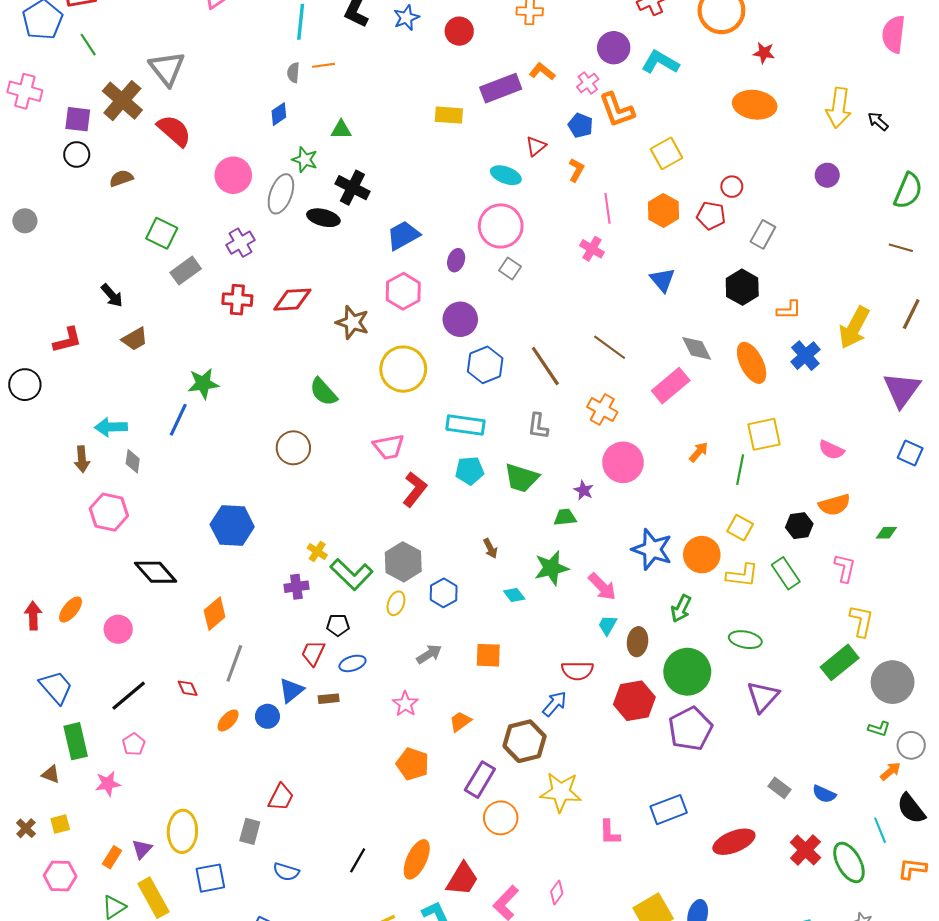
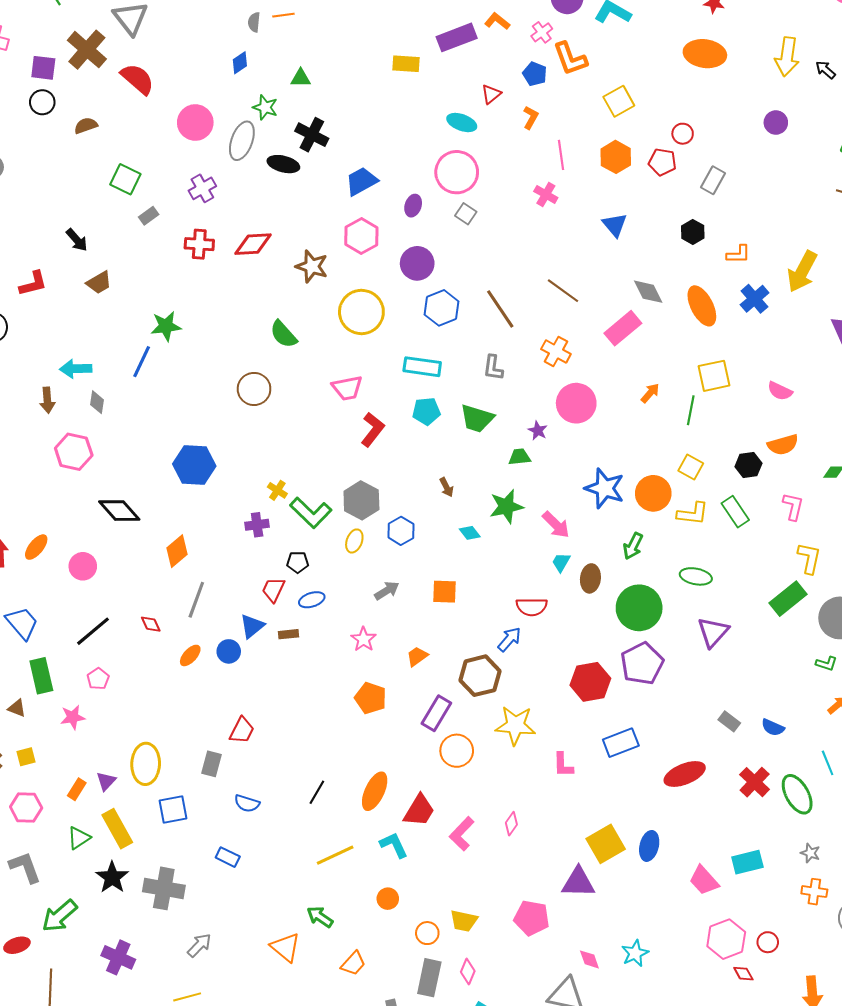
gray rectangle: (186, 271) -> (149, 216), size x0.7
black hexagon: (742, 287) -> (693, 232), size x0.7
red hexagon: (634, 701) -> (590, 682), moved

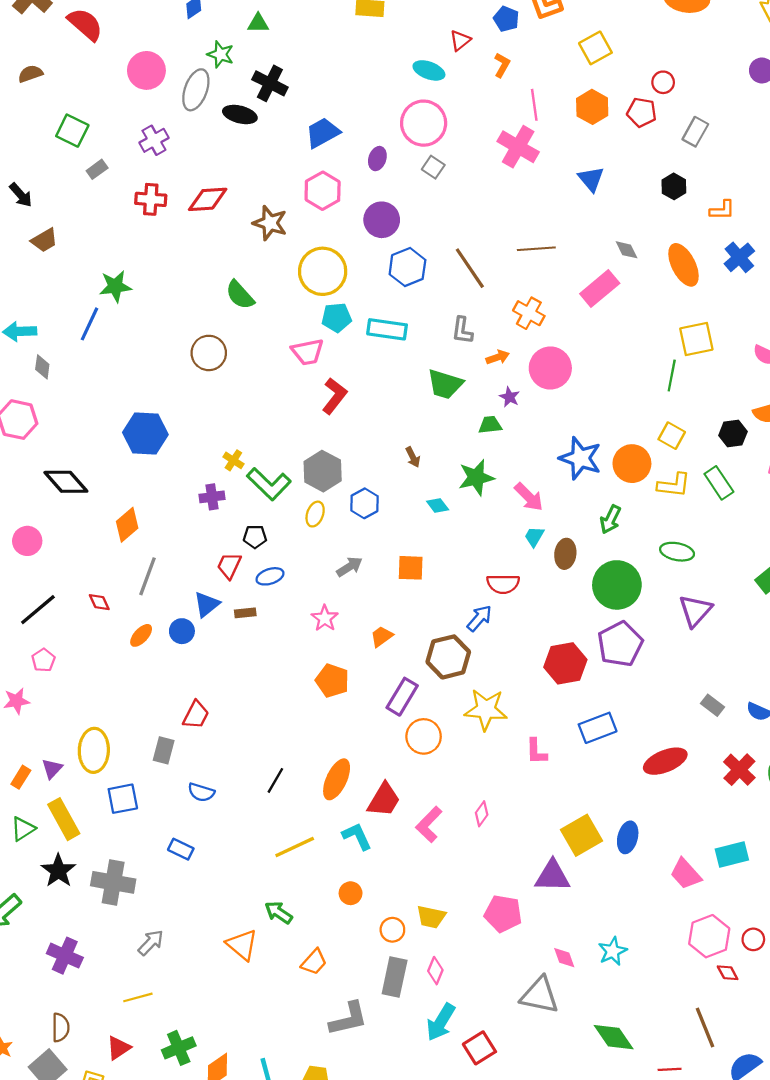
pink cross: (546, 194) -> (518, 147), size x1.6
brown line: (563, 291) -> (536, 249), turned -40
gray diamond: (648, 292) -> (627, 250), size x0.7
orange arrow: (650, 393) -> (498, 357), moved, turned 30
cyan pentagon: (426, 411) -> (337, 318), moved

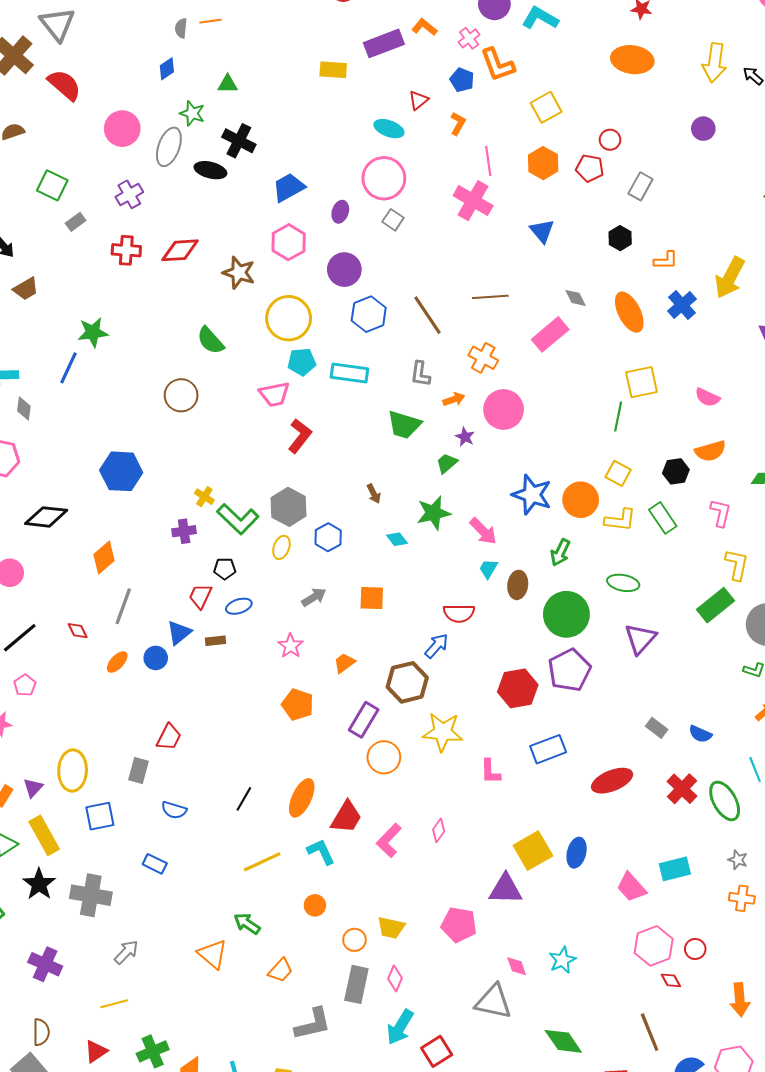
green trapezoid: (490, 425) -> (447, 463), turned -35
black diamond: (66, 482) -> (46, 517), turned -42

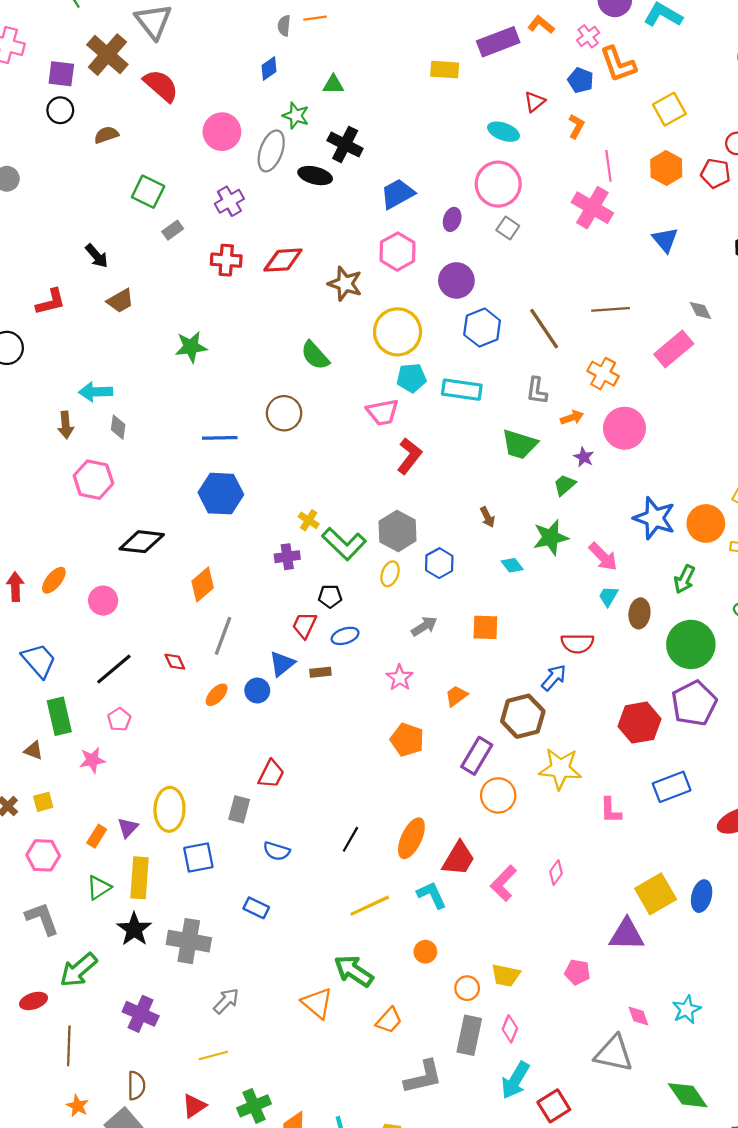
blue line: (68, 368) -> (220, 438), moved, turned 64
yellow rectangle: (44, 835) -> (140, 878), turned 33
green arrow: (247, 924) -> (354, 971), size x1.4
pink pentagon: (459, 925) -> (577, 972), size x0.7

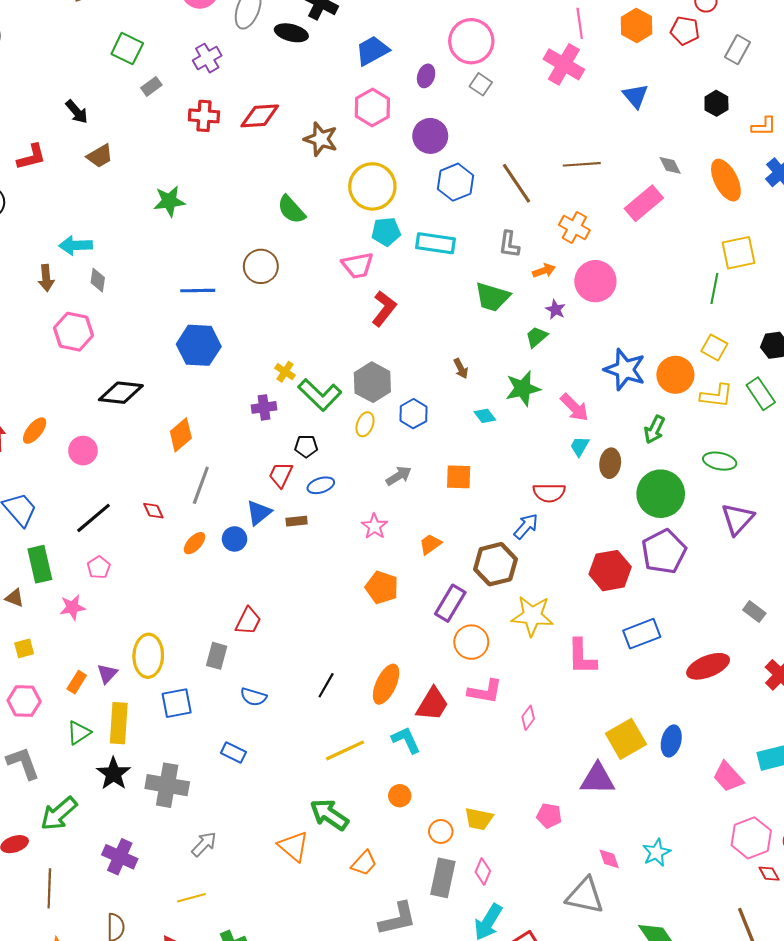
pink L-shape: (611, 810) -> (582, 657), size x1.4
pink L-shape: (504, 883) -> (485, 692), moved, turned -124

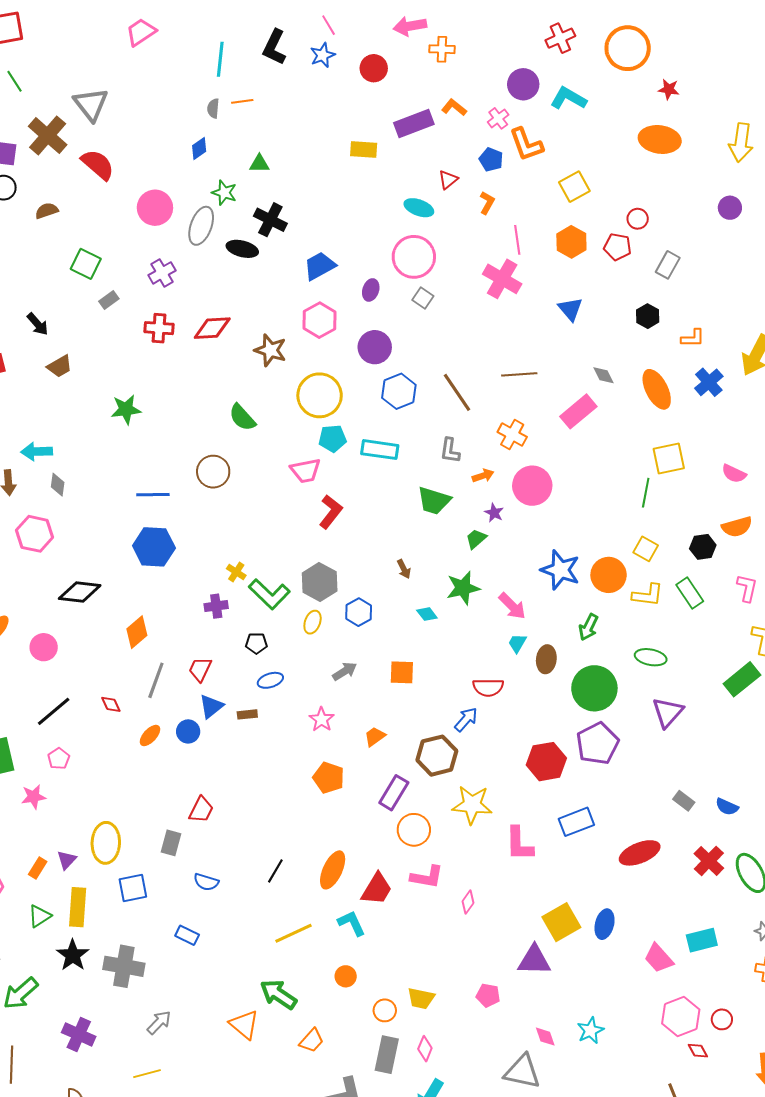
red trapezoid: (281, 475) -> (200, 669), moved

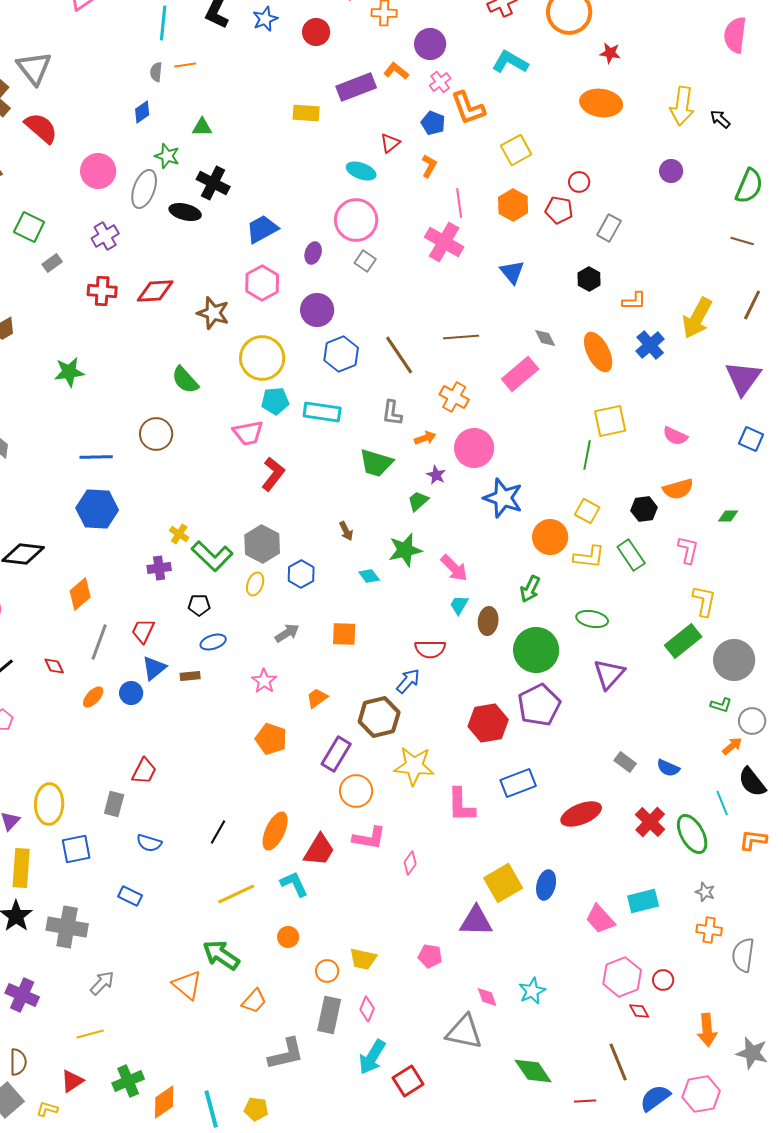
purple circle: (523, 84) -> (430, 44), moved
blue star: (560, 570) -> (503, 498), moved

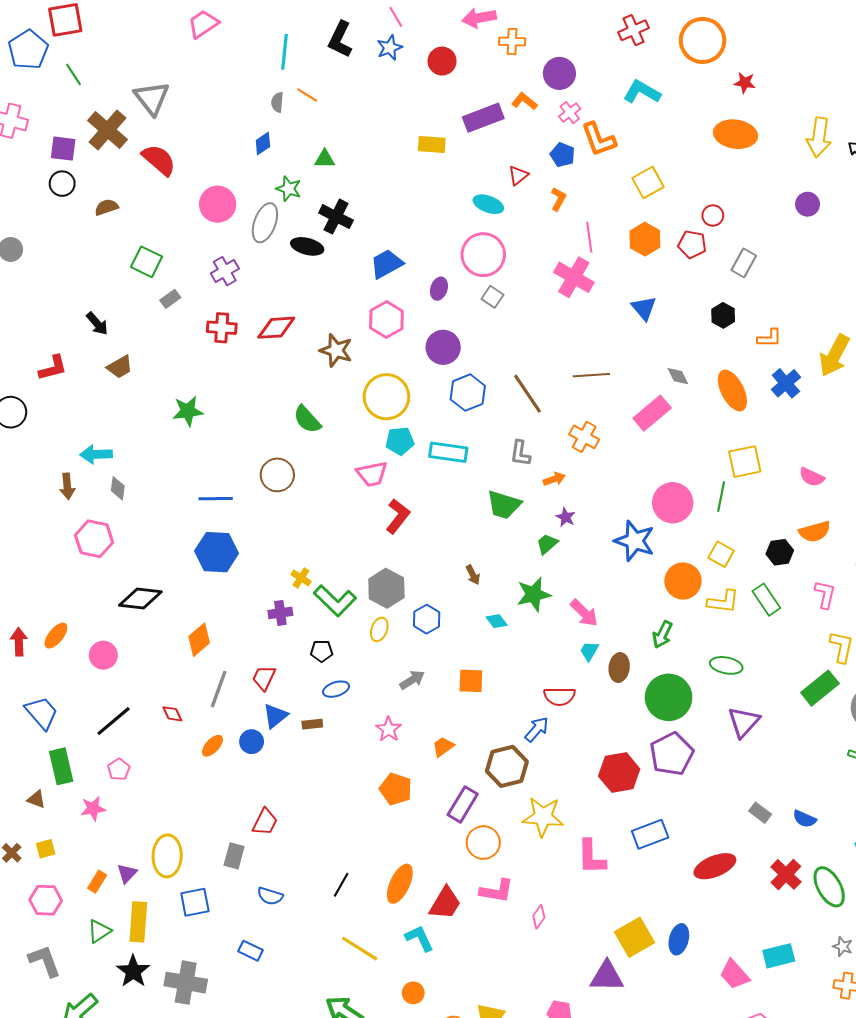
orange line: (185, 65) -> (307, 95), turned 40
pink circle: (474, 448) -> (673, 503), moved
yellow line: (236, 894) -> (360, 949), turned 57

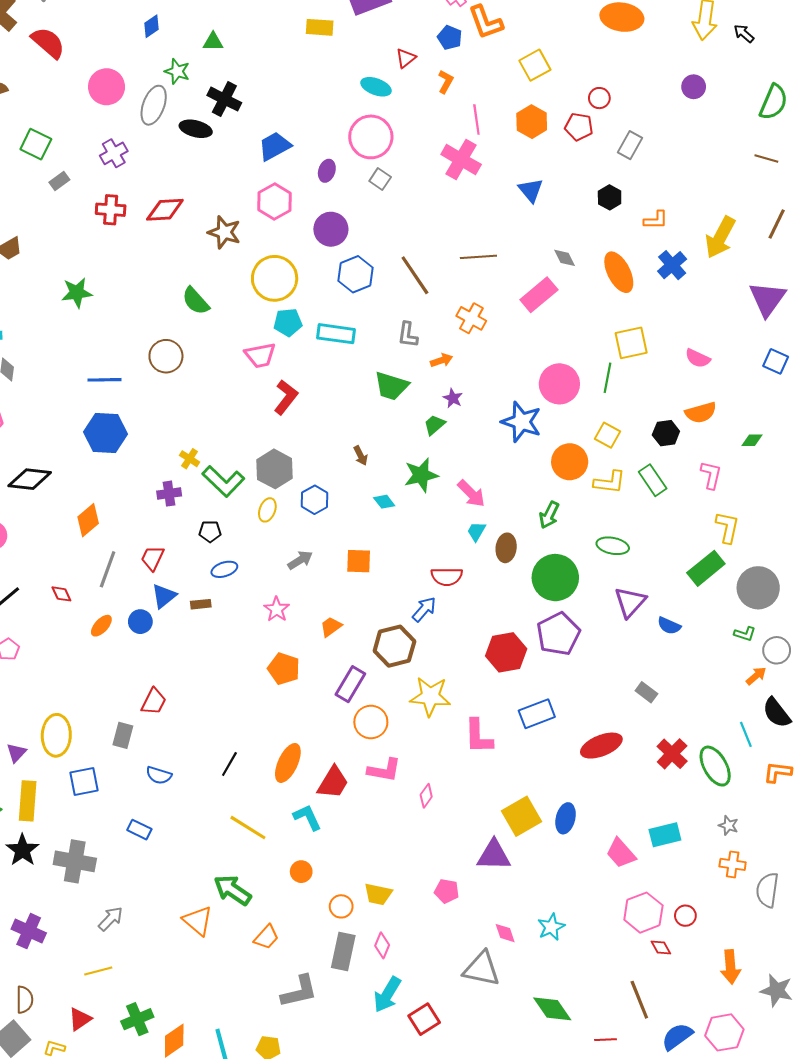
blue semicircle: (804, 819) -> (669, 626), moved

